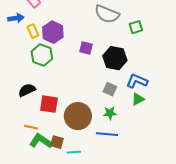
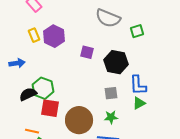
blue arrow: (16, 18) -> (17, 63), moved
green hexagon: (42, 55) -> (43, 88), moved
blue L-shape: (137, 81) -> (138, 85), turned -115
gray square: (110, 89) -> (111, 93), turned -32

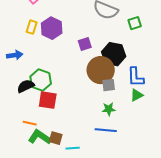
yellow rectangle: (34, 35) -> (32, 27), turned 40
purple square: (87, 52) -> (85, 44), turned -32
brown circle: (79, 120) -> (101, 70), moved

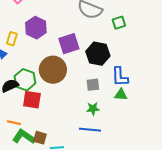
yellow rectangle: (32, 27) -> (12, 39), moved
purple square: (85, 44) -> (69, 44), size x1.5
brown circle: (101, 70) -> (53, 70), moved
green triangle: (137, 95) -> (121, 95), turned 32

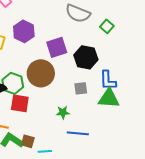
green square: (119, 23) -> (107, 26), turned -32
green triangle: (121, 95) -> (109, 98), size x1.6
green star: (93, 109) -> (63, 112), moved

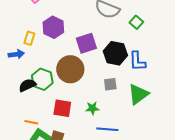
blue L-shape: (108, 80) -> (137, 61), moved
green triangle: (109, 98) -> (138, 94), turned -40
red square: (20, 103) -> (62, 108), moved

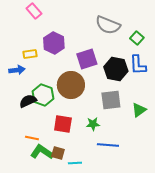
yellow rectangle: (29, 38) -> (30, 54), turned 64
blue L-shape: (137, 61) -> (138, 65), moved
gray square: (110, 84) -> (111, 100), size x1.5
green triangle: (138, 94) -> (139, 110), size x0.7

